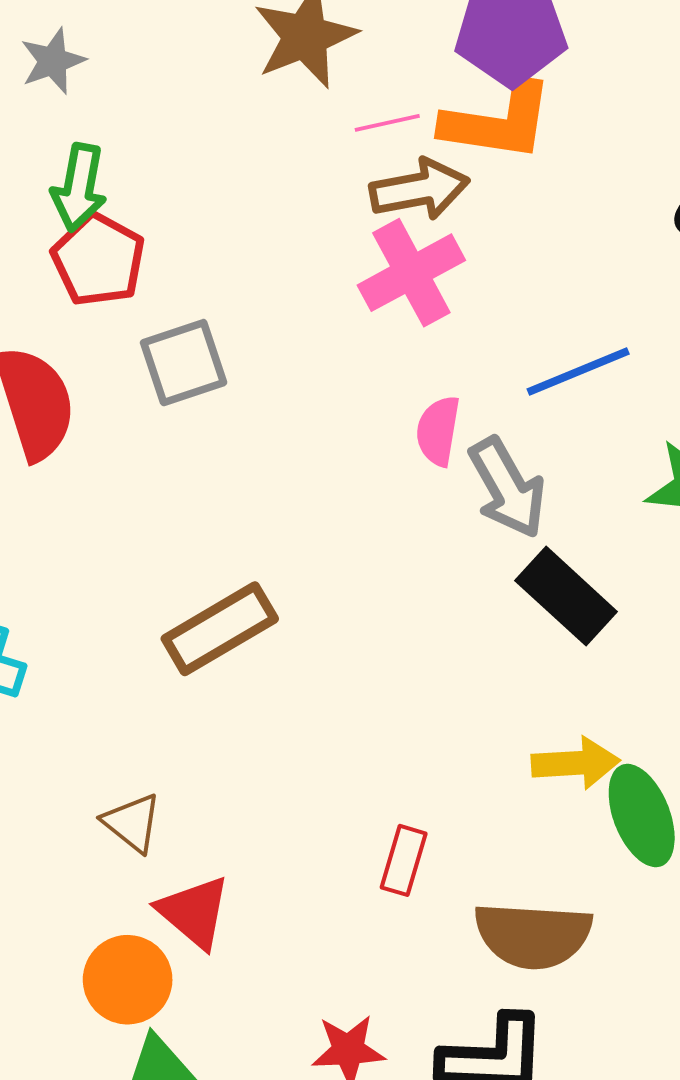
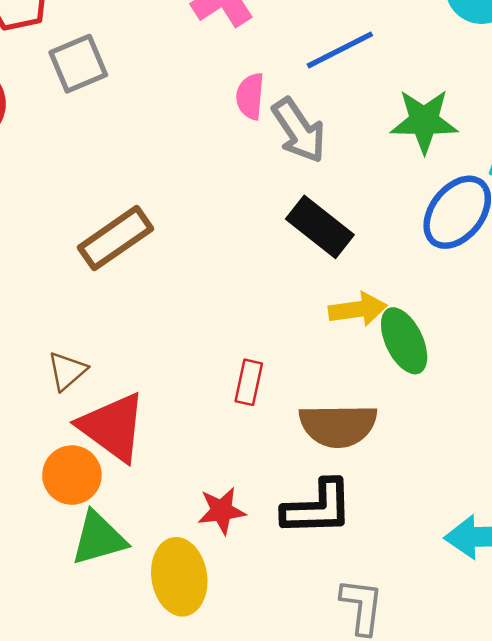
black rectangle: (566, 596) -> (320, 227), moved
brown triangle: (132, 823) -> (67, 371), turned 45
red triangle: (194, 912) -> (113, 427), size x1.4

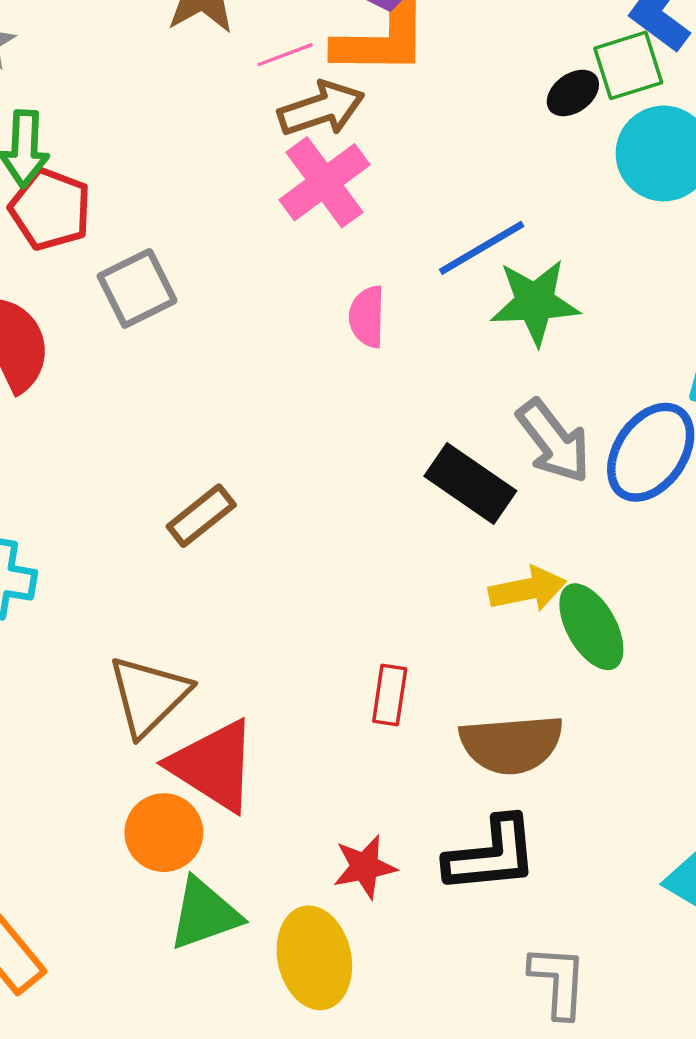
green star: (424, 121) -> (535, 302), moved
gray arrow: (299, 130) -> (554, 441), moved
brown rectangle: (116, 238) -> (201, 516), size x0.7
brown triangle: (67, 371) -> (149, 695), size x1.6

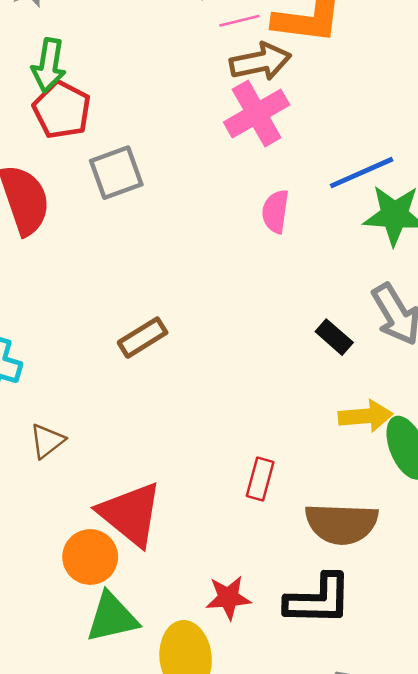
black rectangle: (470, 483) -> (334, 337), size x0.6
brown triangle: (149, 695) -> (47, 441), moved, size x0.6

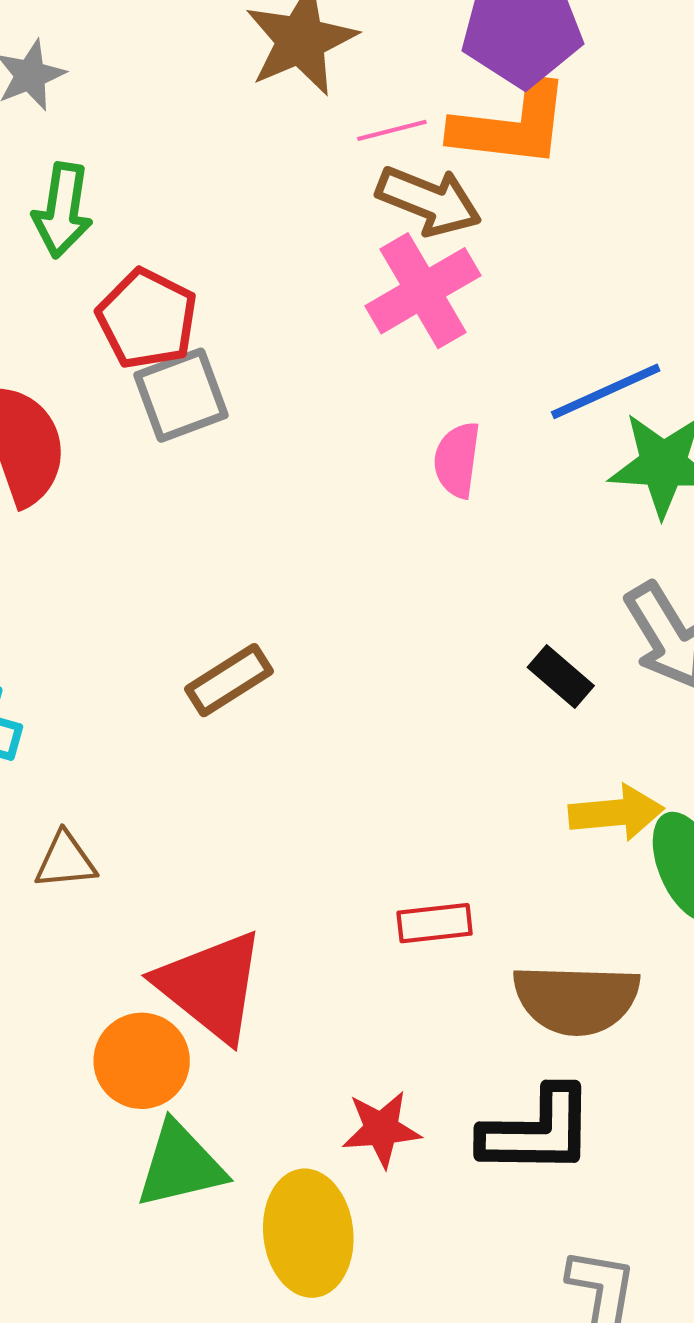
brown arrow: (260, 62) -> (429, 201), turned 34
red pentagon: (62, 110) -> (147, 319), moved
brown triangle: (47, 441) -> (65, 861), turned 33
red rectangle: (260, 479) -> (435, 923), turned 69

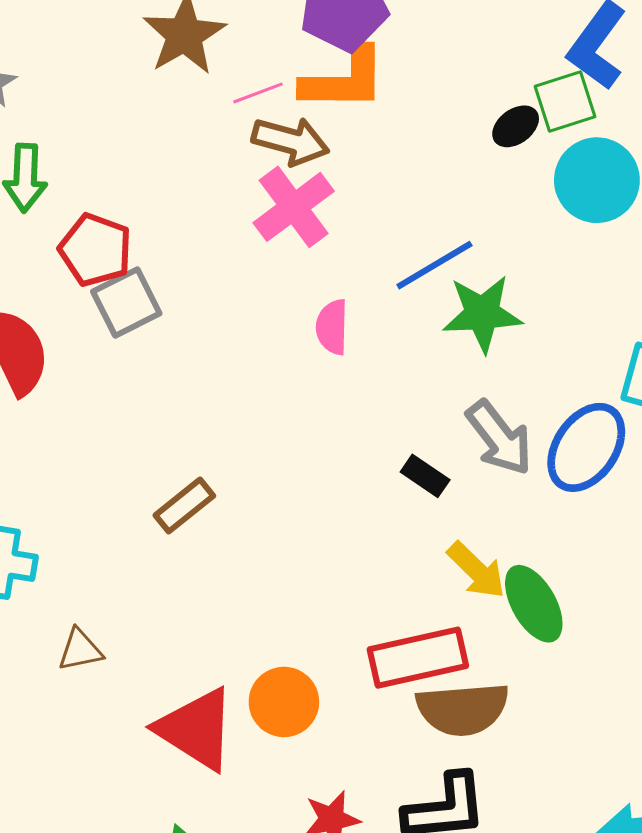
yellow arrow: (616, 813) -> (476, 570), turned 56
red rectangle: (435, 923) -> (418, 658), moved, size x1.8
orange circle: (142, 1061) -> (284, 702), moved

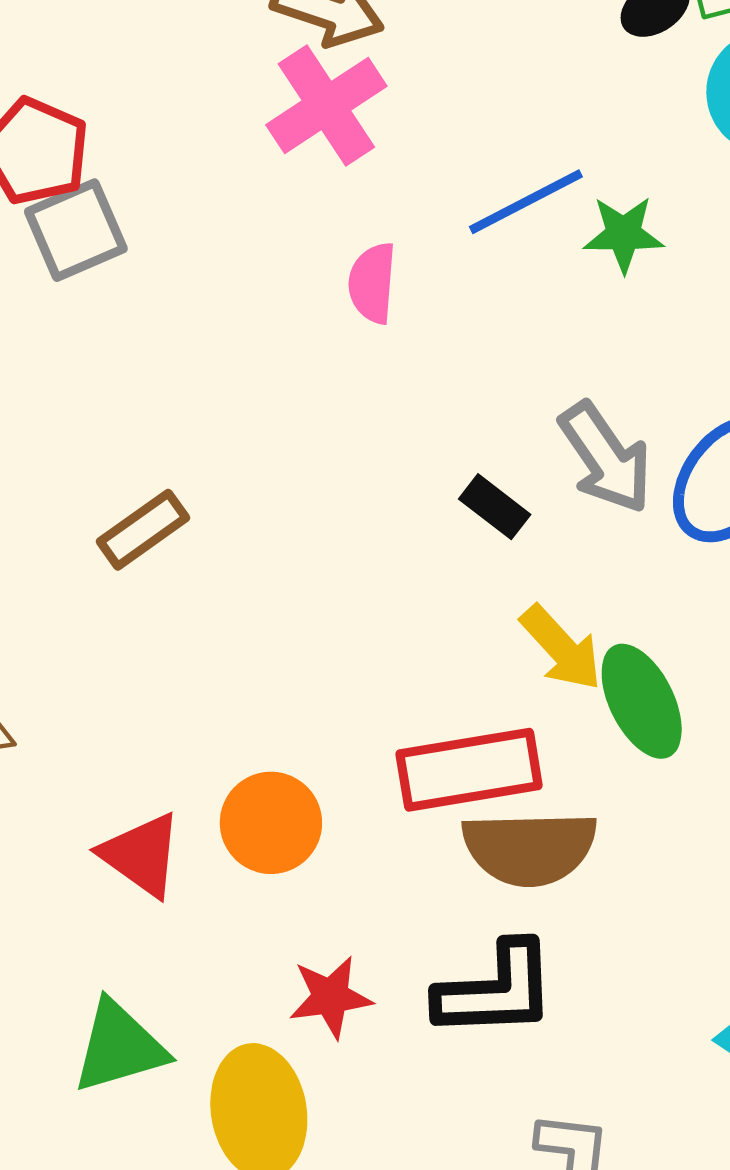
green star: (482, 314) -> (624, 234), moved, size x0.7
red triangle: (196, 729) -> (141, 855), size x0.7

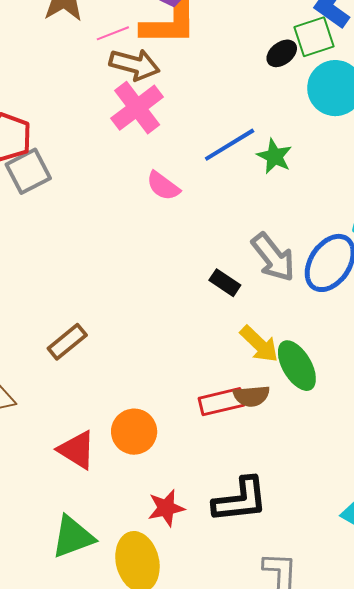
green star: (624, 234) -> (274, 156), turned 30
pink semicircle: (372, 283) -> (163, 186), turned -54
brown rectangle: (143, 530) -> (67, 342), moved
red rectangle: (469, 770) -> (221, 402), size x0.7
brown semicircle: (530, 848) -> (252, 396), moved, size x0.6

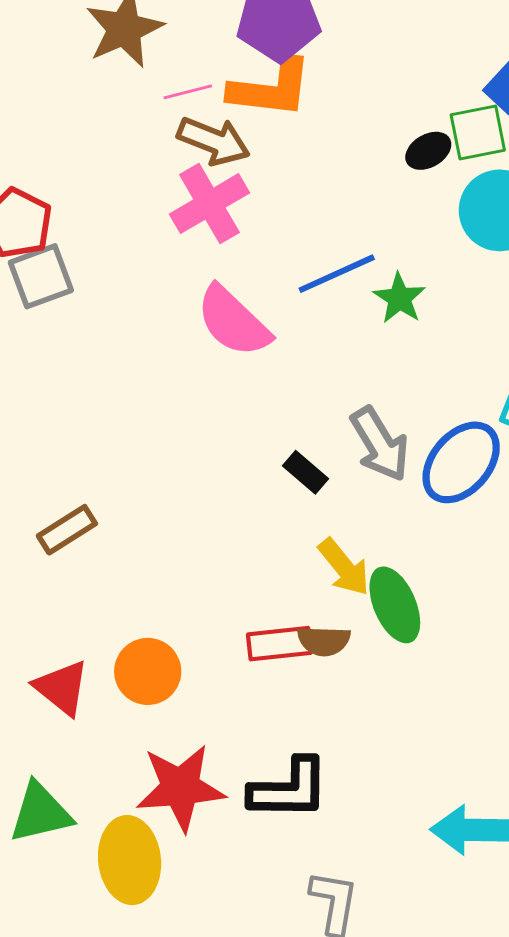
pink semicircle: (163, 186) -> (233, 321), size x1.6
red star: (166, 508) -> (181, 788), size x1.6

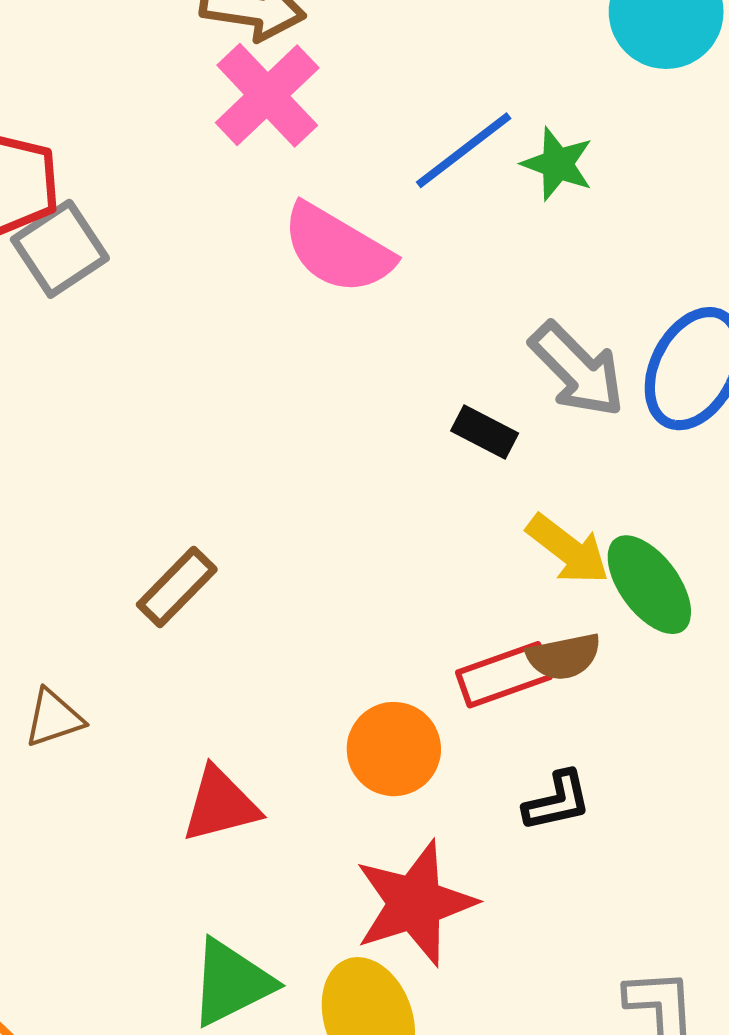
orange circle: (148, 671) -> (394, 749), moved
red triangle: (62, 688) -> (220, 805), turned -40
black L-shape: (289, 789) -> (557, 801), moved, size x0.6

